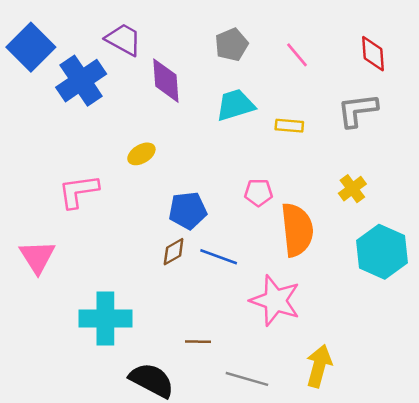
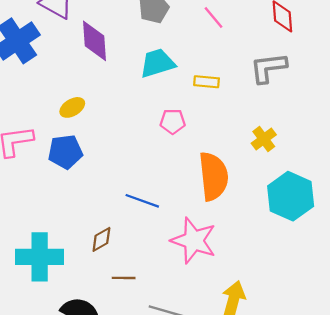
pink pentagon: (258, 192) -> (173, 121), moved
blue pentagon: (188, 211) -> (65, 152), moved
brown diamond: (174, 252) -> (101, 239), moved

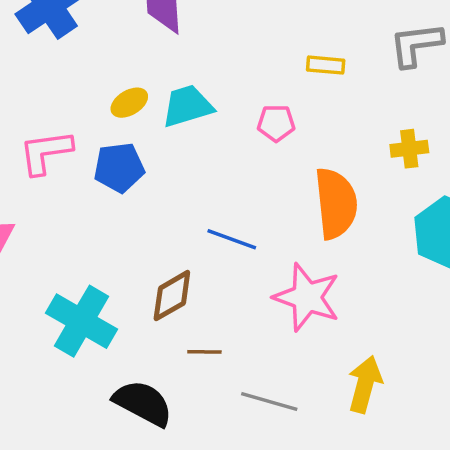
cyan trapezoid: (157, 63) -> (187, 106), moved
yellow cross: (264, 139) -> (409, 149), turned 30
brown diamond: (101, 239) -> (172, 296), size x1.4
cyan cross: (40, 257) -> (82, 321), turned 30

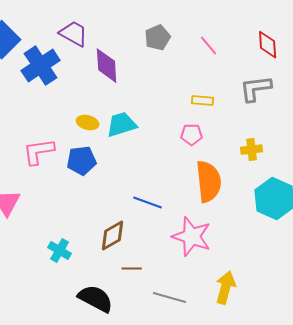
yellow ellipse: (129, 103) -> (88, 123), turned 45
pink pentagon: (276, 123) -> (192, 135), moved
cyan cross: (82, 321) -> (60, 251), size x0.6

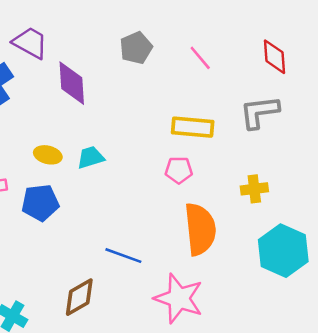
yellow rectangle: (203, 101) -> (193, 127), size x1.5
cyan trapezoid: (122, 125) -> (91, 157), size x0.7

